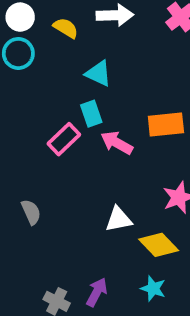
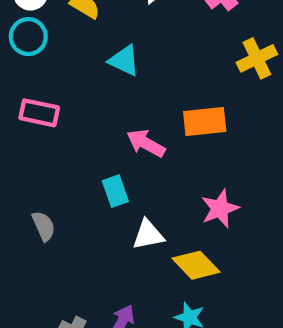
cyan rectangle: (91, 114) -> (115, 191), moved
pink rectangle: (64, 139) -> (39, 113), moved, turned 56

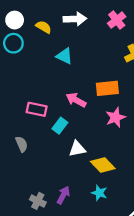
pink rectangle: (39, 113) -> (37, 109), moved
cyan rectangle: (115, 191) -> (60, 126), turned 56
pink star: (220, 209) -> (115, 117), moved

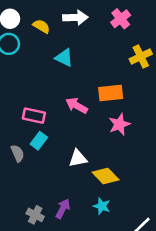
cyan rectangle: (60, 126) -> (39, 141), moved

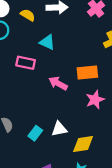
pink rectangle: (34, 116) -> (26, 63), moved
cyan rectangle: (39, 141) -> (35, 133), moved
yellow diamond: (106, 176) -> (83, 144), turned -55

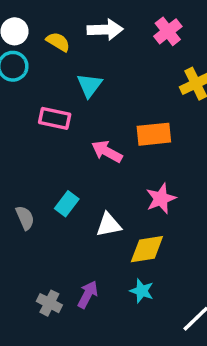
cyan triangle: (47, 42) -> (89, 85), turned 42
pink star: (95, 100) -> (161, 199), moved
cyan rectangle: (35, 133) -> (67, 204), moved

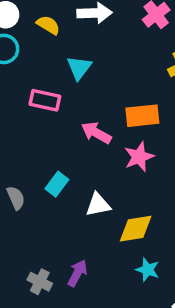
pink star: (161, 199) -> (139, 157), moved
cyan star: (142, 291) -> (148, 270), moved

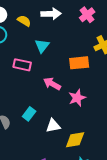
orange rectangle: (142, 116) -> (79, 63), moved

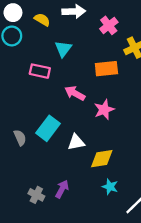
pink cross: (87, 15) -> (109, 25), moved
cyan rectangle: (29, 114) -> (48, 128), size x1.5

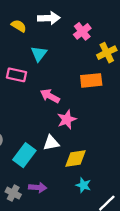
orange rectangle: (106, 69) -> (91, 80), moved
pink star: (104, 110) -> (67, 119), moved
cyan rectangle: (48, 128) -> (24, 155), moved
purple arrow: (62, 189) -> (38, 187), turned 66

